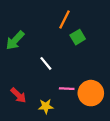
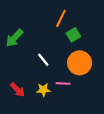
orange circle: (91, 93) -> (80, 63), moved
yellow star: (46, 106) -> (43, 90), moved

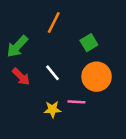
orange line: (61, 18) -> (54, 23), moved
red arrow: (18, 90) -> (21, 77), moved

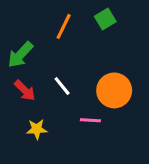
green square: (89, 43) -> (105, 19), moved
yellow star: (52, 109) -> (37, 129), moved

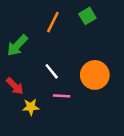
red arrow: (25, 90) -> (15, 86), moved
pink line: (90, 120) -> (62, 96), moved

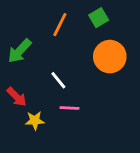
orange circle: (95, 75) -> (110, 57), moved

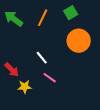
green arrow: (19, 51) -> (14, 19), moved, turned 84
pink line: (69, 108) -> (50, 78), turned 32

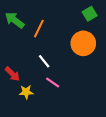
green square: (71, 13) -> (90, 14), moved
orange line: (43, 18) -> (39, 29), moved

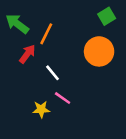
red arrow: (12, 74) -> (27, 54), moved, turned -98
yellow star: (26, 92) -> (41, 109), moved

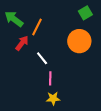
pink line: (63, 98) -> (50, 78), turned 56
yellow star: (41, 109) -> (53, 98), moved

